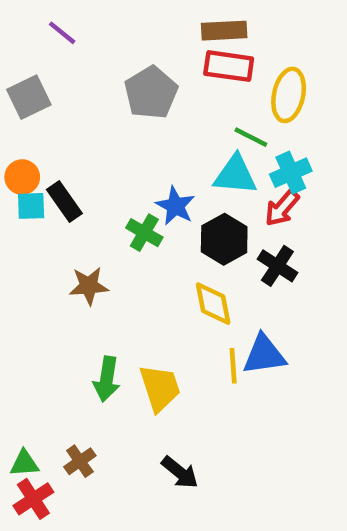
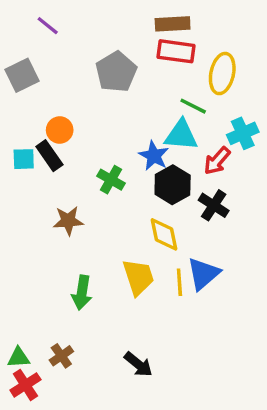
cyan cross: (291, 173) -> (243, 133), moved
orange circle: (22, 177) -> (60, 130), moved
blue star: (175, 206) -> (154, 156), moved
blue triangle: (264, 355) -> (203, 274), turned -33
yellow trapezoid: (160, 388) -> (138, 277), moved

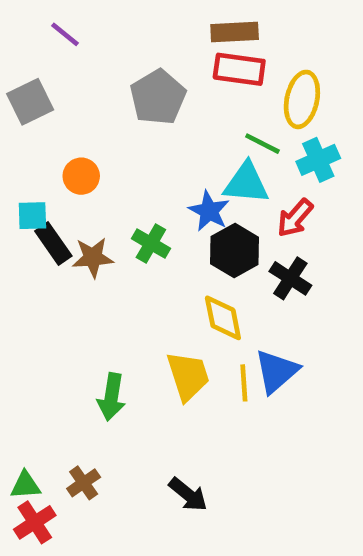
cyan cross: (243, 133) -> (318, 160), moved
black rectangle: (49, 156) -> (53, 244), moved
brown star: (68, 221) -> (93, 257), moved

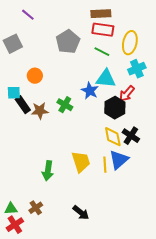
green line: (262, 144) -> (102, 52), moved
black hexagon: (235, 250) -> (115, 108), moved
black cross: (290, 278) -> (131, 136), moved
yellow diamond: (223, 318) -> (113, 137), moved

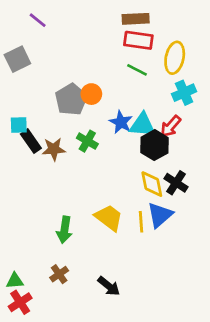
gray pentagon: (68, 42) -> (71, 99), moved
orange circle: (35, 76) -> (91, 94), moved
cyan triangle: (106, 79) -> (142, 125), moved
yellow trapezoid: (81, 162) -> (109, 218), turned -35
brown cross: (36, 208) -> (59, 274), moved

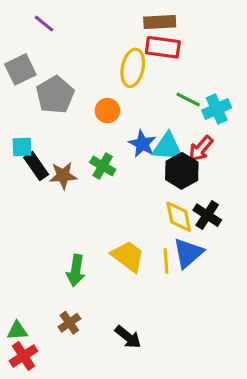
yellow ellipse: (175, 58) -> (133, 68), moved
green line: (137, 70) -> (188, 100), moved
gray pentagon: (71, 99) -> (55, 95), moved

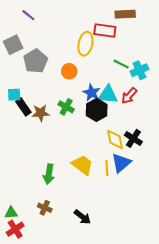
brown rectangle: (160, 22) -> (125, 14), moved
black hexagon: (182, 171) -> (97, 110), moved
brown cross: (69, 323) -> (45, 208), turned -32

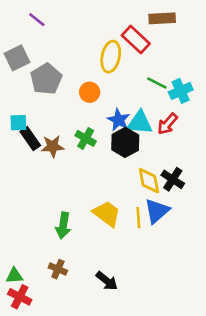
red rectangle: (105, 30) -> (136, 39), turned 35
red cross: (15, 229) -> (20, 297), turned -30

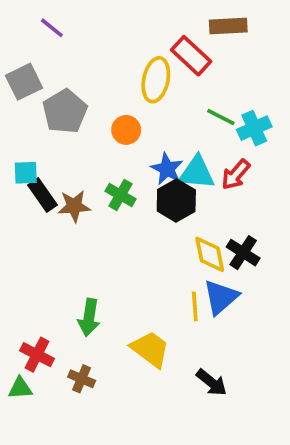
yellow trapezoid: (107, 214) -> (150, 349), moved
black arrow: (107, 281) -> (212, 382), moved
red cross: (20, 297) -> (37, 355), moved

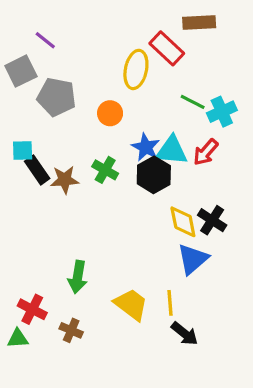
purple line: (52, 28) -> (45, 40), moved
gray pentagon: (65, 111) -> (57, 97), turned -30
yellow line: (195, 306) -> (170, 303), moved

